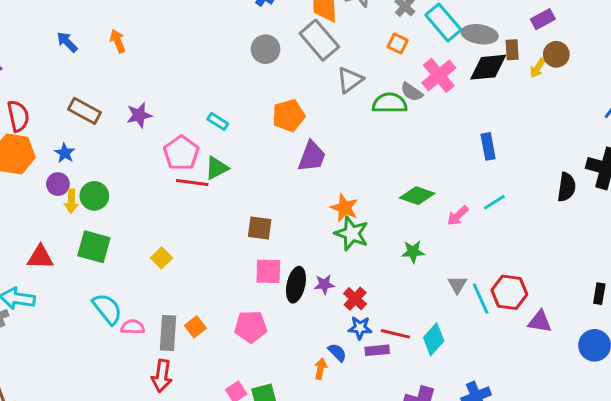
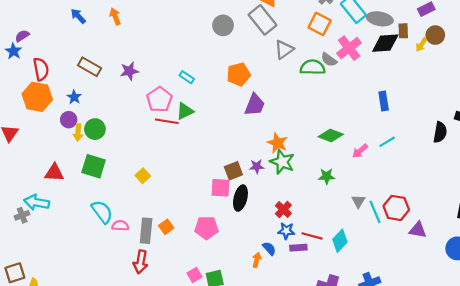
orange square: (398, 44) -> (320, 24), size x1.5
brown square: (260, 228) -> (233, 171), moved, turned -30
purple star: (324, 284) -> (257, 166), moved

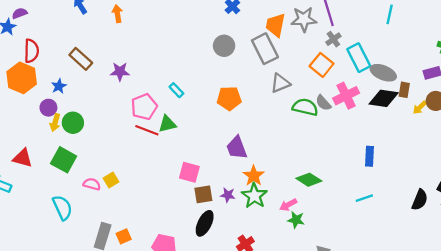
purple trapezoid: (255, 105) -> (237, 148), moved, turned 125
pink arrow: (360, 151) -> (288, 205), moved
pink square: (221, 188) -> (189, 172), moved
pink semicircle: (120, 226) -> (92, 184), moved

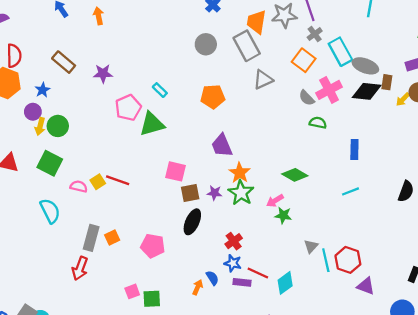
green semicircle: (305, 107) -> (318, 123), moved, size x0.7
green triangle: (167, 124) -> (152, 124), size x1.4
red line: (147, 130) -> (118, 180), moved

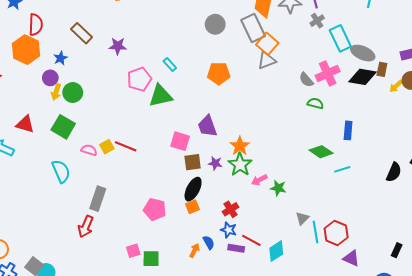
orange square: (304, 60) -> (267, 44), moved
purple trapezoid: (222, 146) -> (207, 126), moved
green diamond: (295, 175) -> (321, 152), moved
pink arrow: (275, 201) -> (259, 180), moved
orange square: (112, 238) -> (192, 207), moved

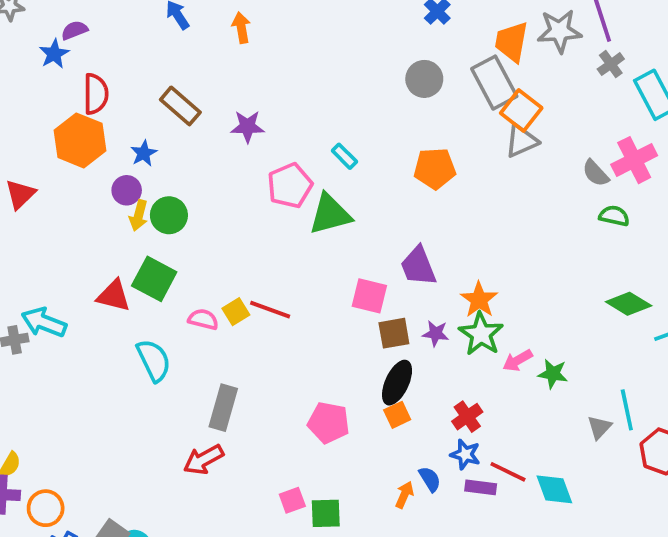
red triangle: (25, 124) -> (114, 296), moved
red arrow: (86, 226) -> (203, 460), turned 40
cyan line: (315, 232) -> (627, 410), moved
cyan diamond: (276, 251) -> (554, 489), turned -75

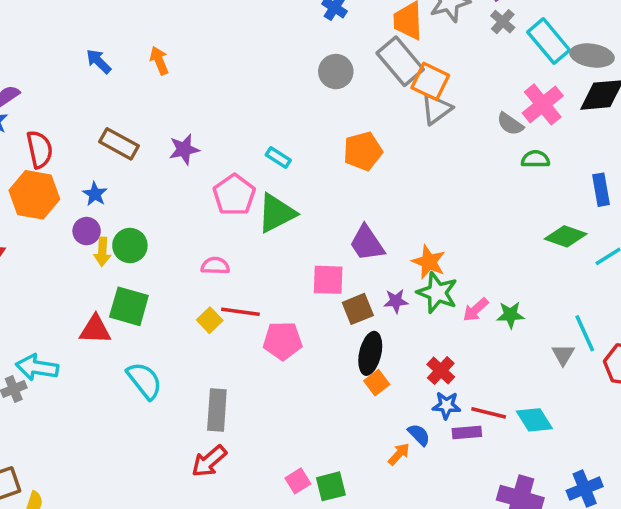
pink semicircle: (203, 319) -> (215, 266), moved
pink pentagon: (329, 423) -> (283, 341), moved
orange arrow: (404, 495) -> (399, 454), turned 30

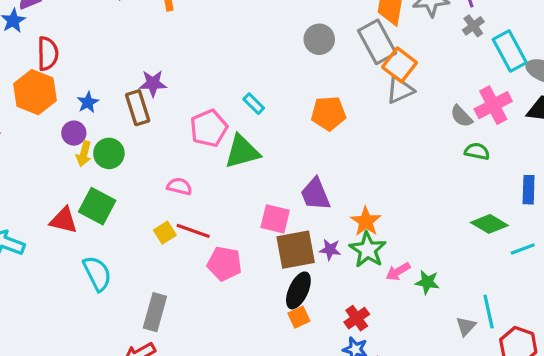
brown rectangle: (119, 144) -> (138, 108), moved, turned 32
purple star: (184, 149) -> (153, 83), moved
brown square: (358, 309) -> (296, 250), size x1.5

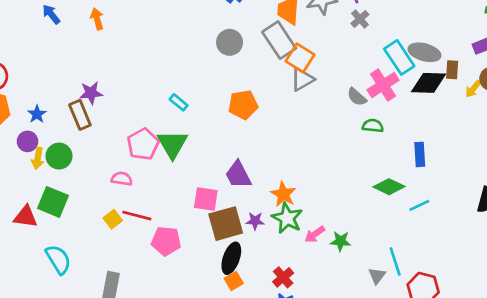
cyan rectangle: (510, 51) -> (399, 57), moved
pink pentagon: (209, 128) -> (143, 144), moved
green triangle: (242, 152) -> (172, 144), turned -40

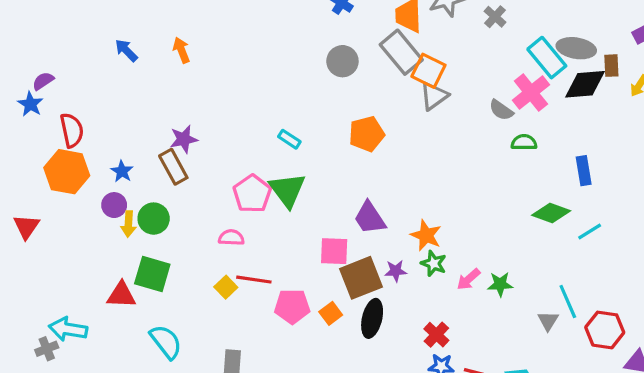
green star: (287, 218) -> (434, 263), size x0.7
orange square: (234, 281) -> (331, 313), moved

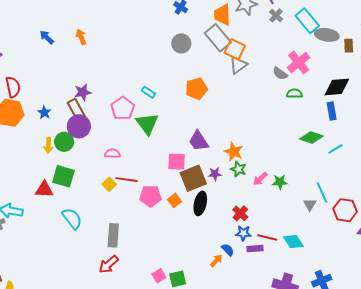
cyan rectangle: (547, 58) -> (307, 21), moved
black diamond: (585, 84) -> (337, 87), moved
pink pentagon: (252, 194) -> (123, 108), moved
purple circle: (114, 205) -> (79, 126), moved, size x1.5

